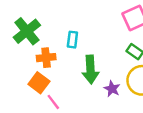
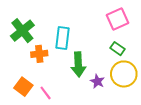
cyan rectangle: (72, 40) -> (63, 38), size x1.5
orange square: (39, 83) -> (23, 87), moved

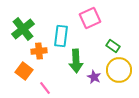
pink square: (117, 19) -> (90, 18), moved
orange square: (23, 87) -> (24, 71), moved

